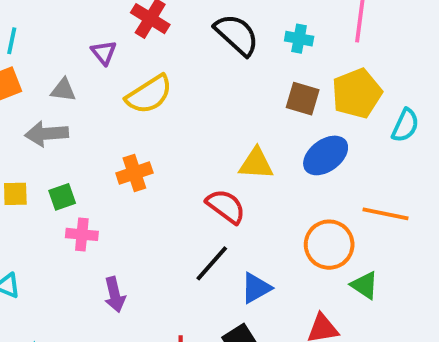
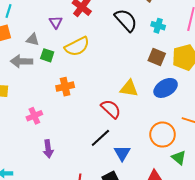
green square: (62, 197) -> (47, 55), moved, turned 32
pink cross: (82, 234) -> (34, 116), turned -35
blue triangle: (256, 288) -> (122, 153), turned -36

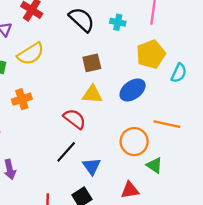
brown square: (157, 57) -> (92, 63), moved, turned -30

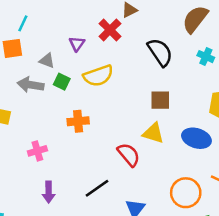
cyan cross: (118, 22) -> (206, 57), moved
blue ellipse: (133, 90) -> (196, 138), turned 40
black line: (66, 152) -> (97, 188), moved

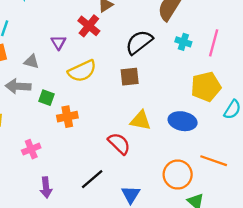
black semicircle: (160, 52) -> (139, 42), turned -88
green square: (62, 82) -> (46, 98), moved
brown square: (160, 100) -> (130, 77), moved

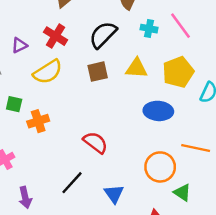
red cross: (89, 26) -> (55, 36), moved
purple triangle: (58, 42) -> (19, 45), turned 42
pink line: (214, 43) -> (181, 26), turned -44
yellow triangle: (141, 121) -> (136, 68), moved

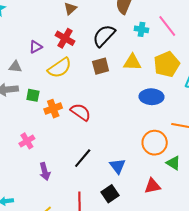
red semicircle: (95, 142) -> (81, 112), moved

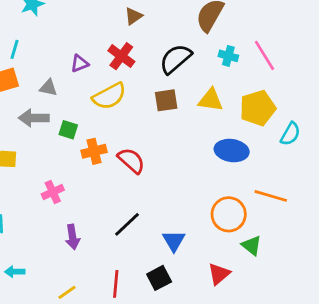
red triangle: (152, 186) -> (219, 274), turned -36

